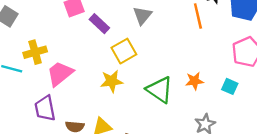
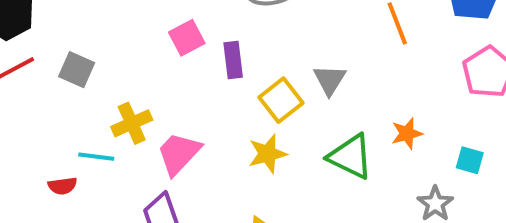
gray triangle: (142, 15) -> (330, 80), moved
purple rectangle: (99, 24) -> (233, 60), turned 48
cyan square: (230, 86) -> (470, 160), moved

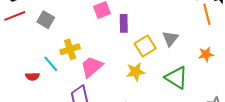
orange star: (407, 133) -> (206, 54), moved
cyan line: (96, 157) -> (51, 64), turned 36

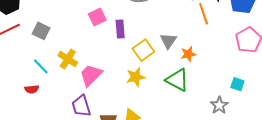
yellow cross: (70, 49) -> (68, 59), turned -36
orange star: (206, 54) -> (188, 54), moved
cyan line: (51, 64) -> (41, 66), moved

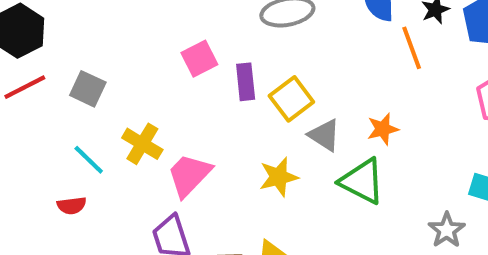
gray triangle: (168, 41) -> (324, 135), moved, turned -30
yellow square: (143, 50) -> (291, 99), moved

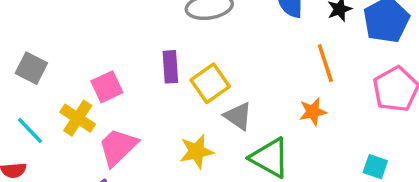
orange line: (412, 48) -> (325, 63), moved
pink square: (199, 59) -> (107, 87), moved
orange star: (383, 129) -> (313, 112), moved

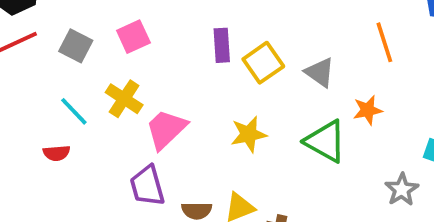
pink square: (107, 87) -> (133, 37), moved
orange star: (313, 112) -> (368, 110), moved
gray triangle: (238, 116) -> (320, 72), moved

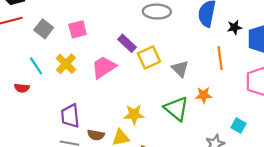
purple rectangle: (222, 45) -> (127, 43), turned -54
pink trapezoid: (166, 129) -> (104, 67), moved
yellow star: (249, 134) -> (134, 114), moved

